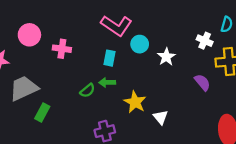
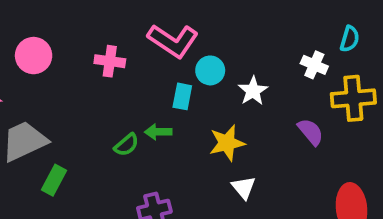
pink cross: (62, 49) -> (110, 61), moved
cyan rectangle: (109, 58) -> (182, 96), moved
yellow star: (135, 102) -> (227, 143), moved, turned 30

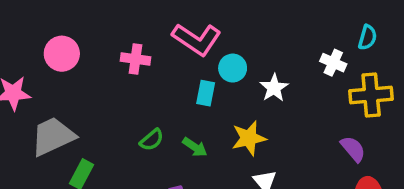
green arrow: (158, 132) -> (195, 147), moved, turned -145
purple semicircle: (311, 132) -> (353, 149), moved

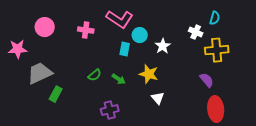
yellow star: (249, 138) -> (149, 74), turned 30

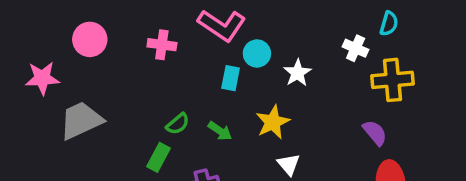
yellow star: (149, 74) -> (273, 122), turned 30
green rectangle: (56, 94) -> (158, 157), moved

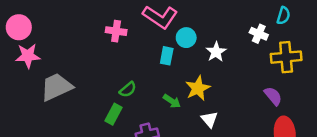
pink circle: (90, 39) -> (19, 27), moved
green arrow: (220, 131) -> (172, 101), moved

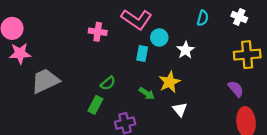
cyan semicircle: (283, 16) -> (203, 18), moved
white cross: (259, 34) -> (239, 17), moved

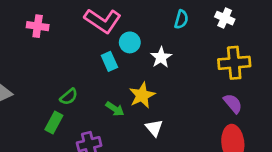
pink cross: (98, 32) -> (38, 26), moved
cyan rectangle: (142, 53) -> (109, 61), turned -35
purple semicircle: (236, 89) -> (233, 103), moved

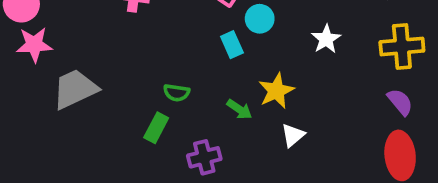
white star: (161, 57) -> (326, 39), moved
green semicircle: (69, 97) -> (177, 93), turned 48
white triangle: (154, 128) -> (293, 135), turned 30

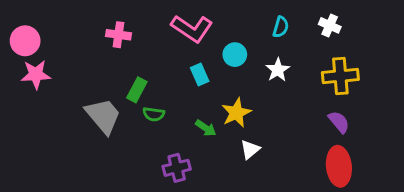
cyan circle: (260, 19) -> (235, 55), moved
gray trapezoid: (75, 89) -> (103, 116), moved, turned 75
green rectangle: (156, 128) -> (137, 90), moved

